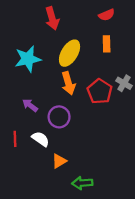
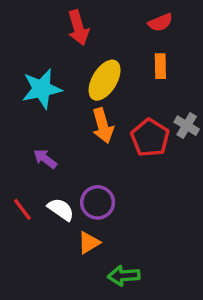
purple circle: (59, 117) -> (98, 202), moved
red line: (15, 139) -> (22, 209), turned -35

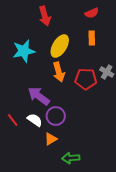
red pentagon: (150, 138) -> (86, 79), turned -30
purple arrow: (45, 159) -> (39, 96), moved, size x1.6

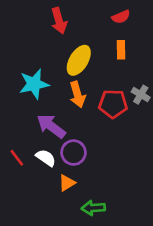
cyan star: (24, 51) -> (34, 84), moved

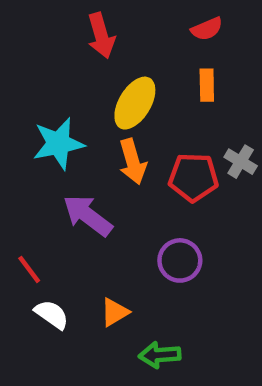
purple circle: (74, 153) -> (180, 260), moved
white semicircle: (46, 158) -> (52, 314), moved

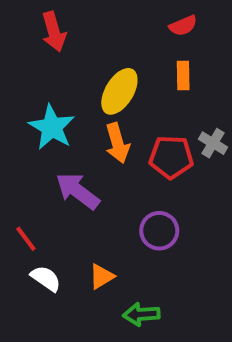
red arrow: (101, 36) -> (54, 32), moved
cyan star: (58, 144) -> (52, 127), turned -30

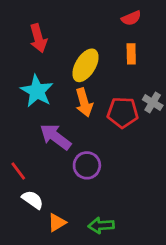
red arrow: (54, 32) -> (38, 38), moved
purple circle: (159, 231) -> (87, 165), moved
orange triangle: (102, 277) -> (57, 223), moved

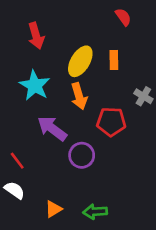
red semicircle: (131, 18) -> (123, 17), turned -102
orange rectangle: (131, 54) -> (114, 60), moved
red pentagon: (123, 112) -> (111, 122), moved
white semicircle: (33, 200) -> (15, 190), moved

